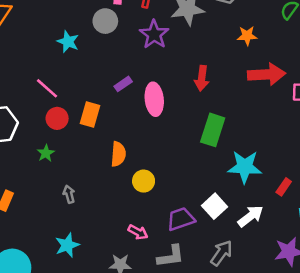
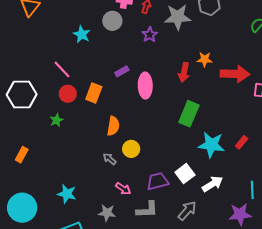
purple star: (154, 34) -> (150, 35), size x0.7
orange star: (247, 36) -> (205, 59), moved
red rectangle: (284, 187) -> (242, 142), moved
gray arrow: (69, 194) -> (110, 159), moved, turned -40
cyan star: (67, 245) -> (67, 194), turned 30

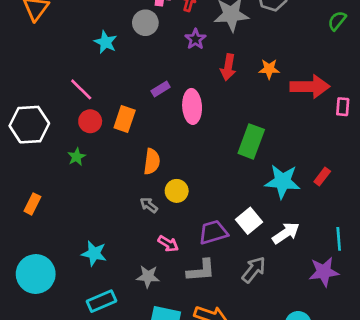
red arrow: (184, 72) -> (228, 67), moved

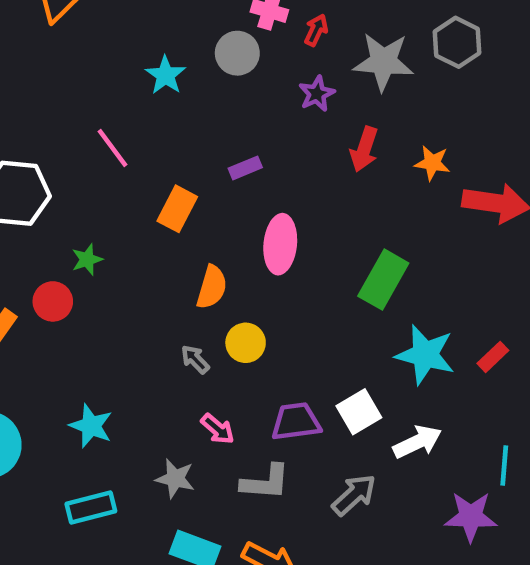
pink ellipse: (192, 106) -> (280, 244), moved
red circle: (90, 121) -> (53, 301), moved

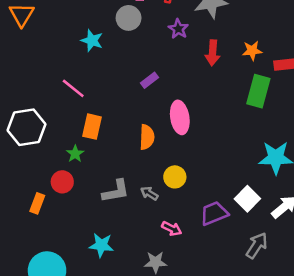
orange rectangle: (177, 209) -> (92, 127), moved
green rectangle: (383, 280) -> (258, 91), moved
orange semicircle: (212, 287) -> (147, 137), moved
gray L-shape: (265, 482) -> (116, 191), moved

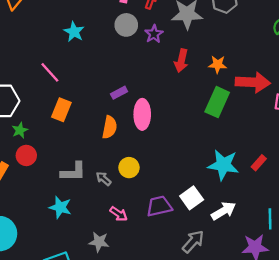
gray circle: (129, 18) -> (126, 25), moved
purple rectangle: (150, 80) -> (119, 93), moved
green star: (75, 154) -> (20, 130), moved
cyan star: (101, 245) -> (60, 207), moved

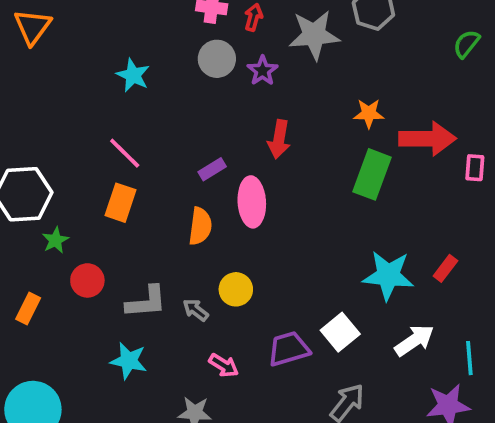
red arrow: (181, 61) -> (279, 139), moved
pink line: (50, 72) -> (125, 153), moved
red circle: (26, 155) -> (87, 280), moved
white arrow: (224, 211) -> (414, 340), moved

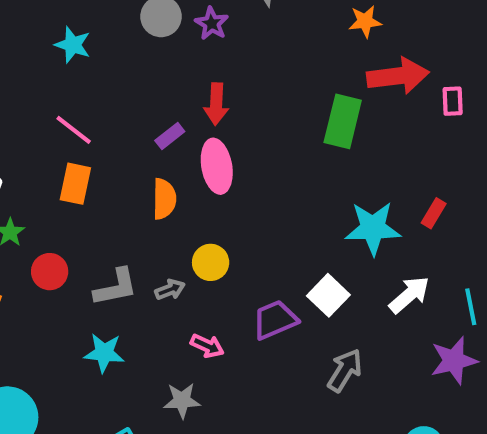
orange star: (369, 113) -> (365, 21), moved
red arrow: (279, 139) -> (216, 104), moved
gray arrow: (196, 310) -> (170, 290), turned 128

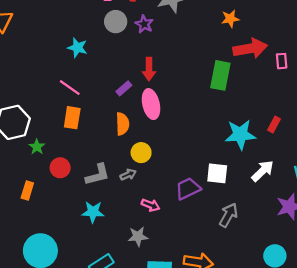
cyan star: (73, 45) -> (77, 48), moved
yellow circle: (211, 262) -> (141, 153), moved
white square: (328, 295) -> (217, 173), turned -35

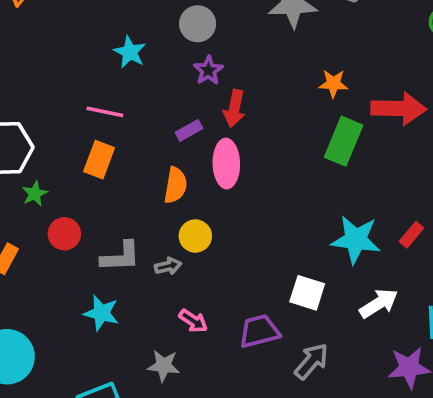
orange star: (230, 19) -> (333, 83), moved
purple star: (144, 24) -> (208, 70), moved
pink line: (70, 88) -> (105, 112), turned -35
purple trapezoid: (188, 189) -> (259, 331), moved

